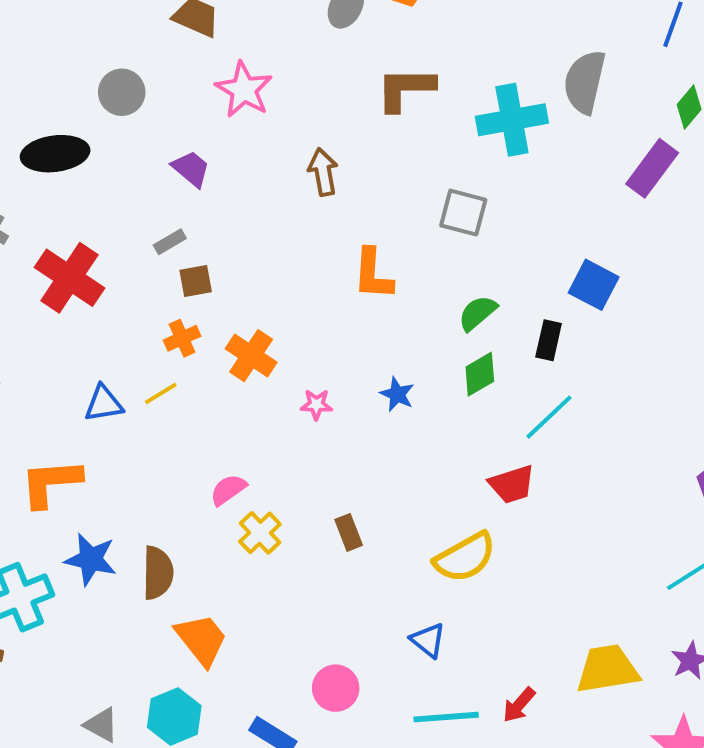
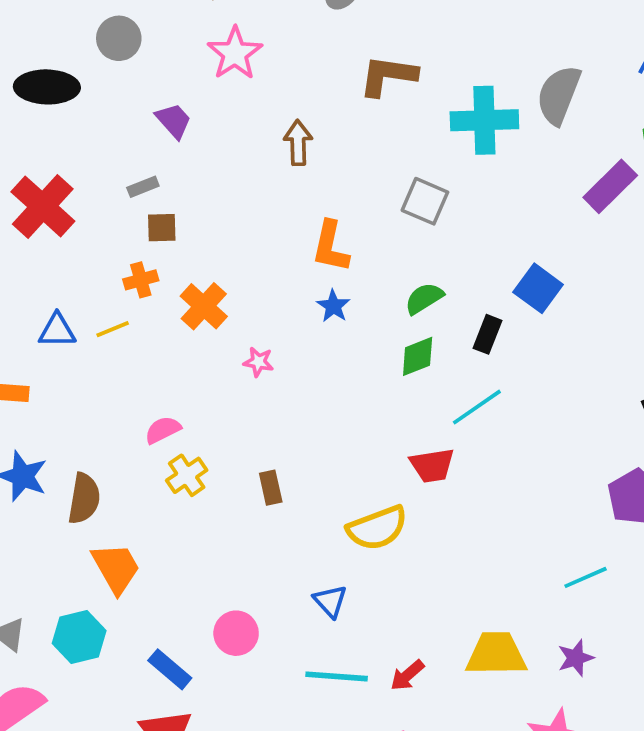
blue star: (397, 394) -> (333, 306), moved

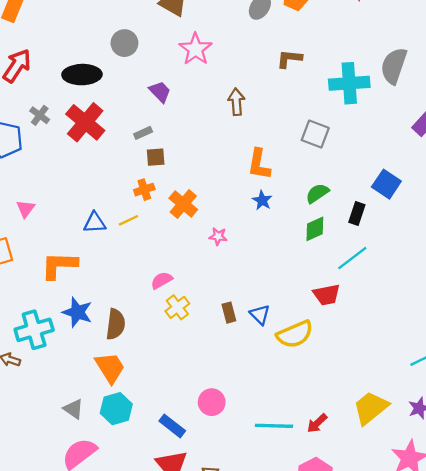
brown L-shape: (388, 76) -> (289, 59), size x0.7
red cross: (43, 206) -> (85, 122), moved
orange trapezoid: (116, 568) -> (110, 368), moved
blue triangle: (330, 601) -> (260, 315), moved
yellow trapezoid: (496, 654) -> (371, 408), turned -36

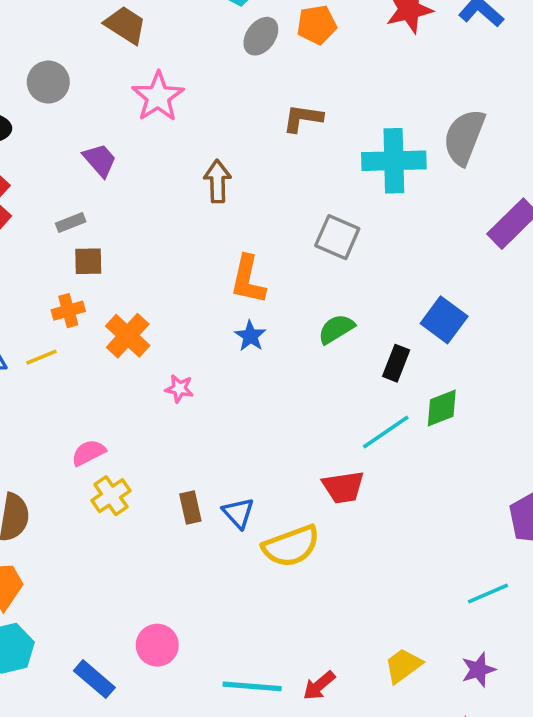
green diamond: (315, 229) -> (442, 408), moved
yellow trapezoid: (371, 408) -> (403, 666), size x0.7

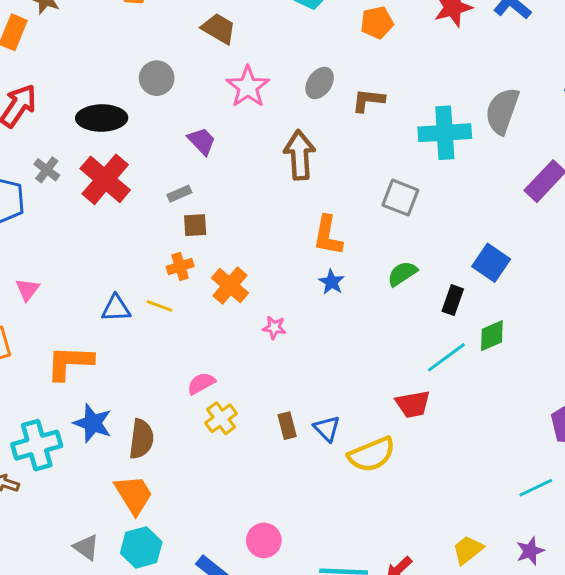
gray ellipse: (261, 36) -> (320, 83), moved
brown arrow: (218, 181) -> (300, 155), size x1.4
yellow line: (41, 357) -> (159, 306), turned 45

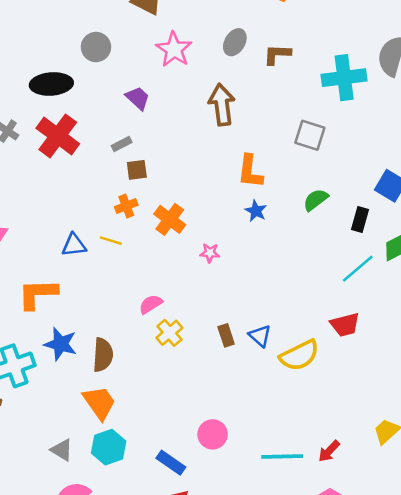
red trapezoid: (413, 404) -> (345, 325), moved

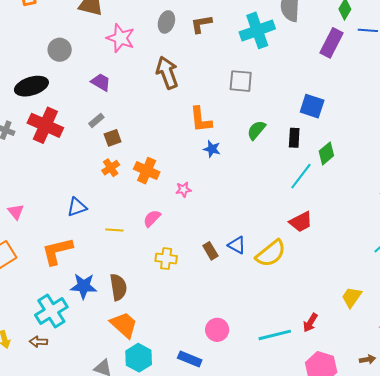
yellow line: (111, 241) -> (114, 230), moved
pink semicircle: (151, 304) -> (152, 218), moved
yellow cross: (169, 333) -> (166, 259), turned -30

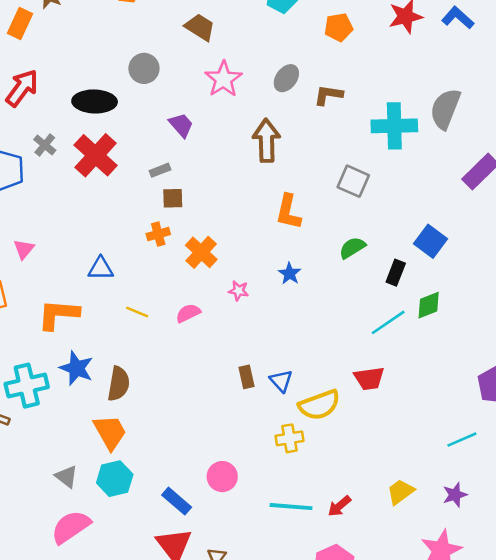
blue star: (212, 149) -> (290, 274), moved
yellow cross: (166, 259) -> (289, 438), moved, turned -35

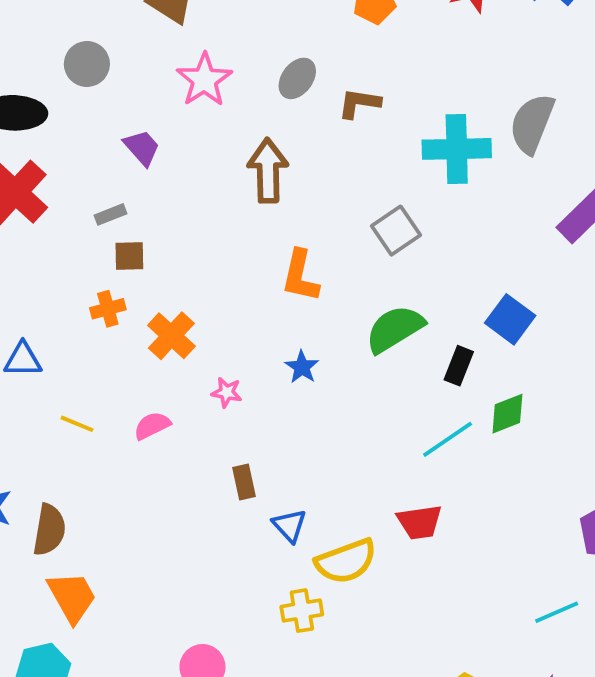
gray square: (353, 181) -> (396, 231), turned 32
green semicircle: (352, 248) -> (395, 329), size x1.5
brown rectangle: (246, 377) -> (244, 482), moved
orange trapezoid: (110, 432) -> (72, 597), moved

